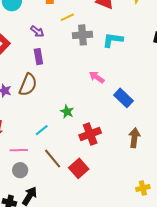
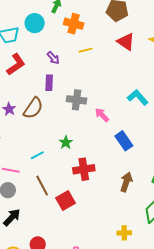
gray cross: (82, 35) -> (77, 100), moved
cyan L-shape: (113, 40) -> (138, 97), moved, turned 30

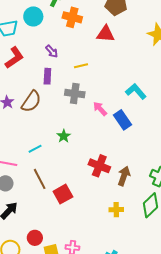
red triangle: (126, 42) -> (106, 34), moved, turned -30
yellow line: (86, 50) -> (81, 66), moved
blue rectangle: (124, 141) -> (123, 120), moved
red cross: (84, 169) -> (99, 166), moved, turned 30
yellow cross: (124, 233) -> (116, 210), moved

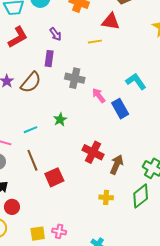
yellow line: (81, 66) -> (95, 42), moved
red circle: (35, 238) -> (12, 207), moved

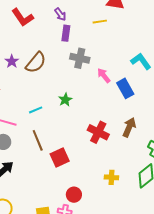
red L-shape: (18, 37) -> (23, 17), turned 85
purple rectangle: (49, 59) -> (66, 33), moved
brown arrow: (117, 165) -> (129, 127), moved
red circle: (12, 207) -> (74, 195), moved

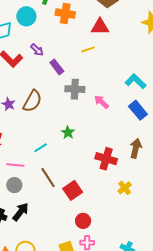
purple arrow: (60, 14) -> (37, 50), moved
purple rectangle: (66, 33) -> (57, 67), turned -35
blue rectangle: (125, 88) -> (138, 110), moved
yellow cross: (111, 177) -> (125, 188), moved, turned -32
red circle: (74, 195) -> (83, 221), moved

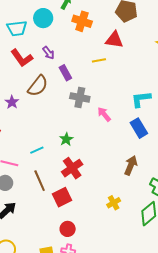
cyan L-shape: (136, 81) -> (141, 99), turned -60
brown semicircle: (32, 101) -> (38, 86), moved
red cross: (106, 159) -> (72, 168), moved, turned 30

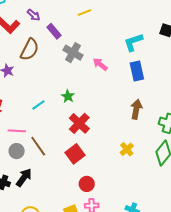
gray cross: (80, 97) -> (73, 53), turned 30
blue rectangle: (139, 128) -> (137, 71), turned 30
cyan line: (37, 150) -> (39, 105), moved
brown line: (40, 181) -> (38, 146), moved

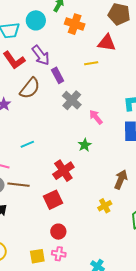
purple arrow: (33, 15) -> (41, 55), size x1.5
green star: (68, 96) -> (85, 145), moved
brown arrow: (136, 109) -> (121, 179), moved
brown line: (38, 146) -> (19, 185), turned -60

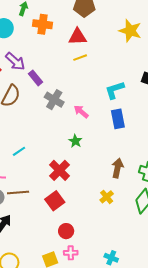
yellow line: (91, 63) -> (80, 58), moved

